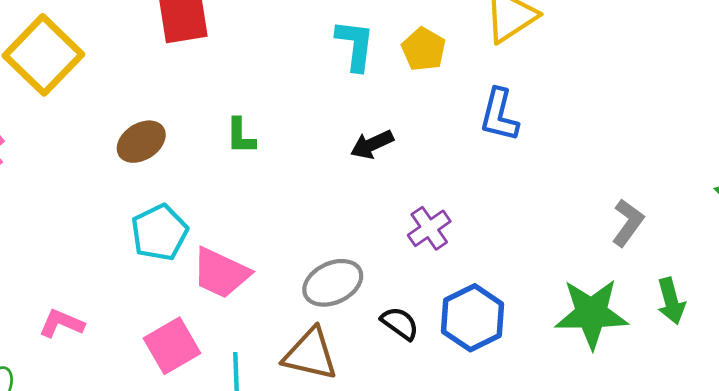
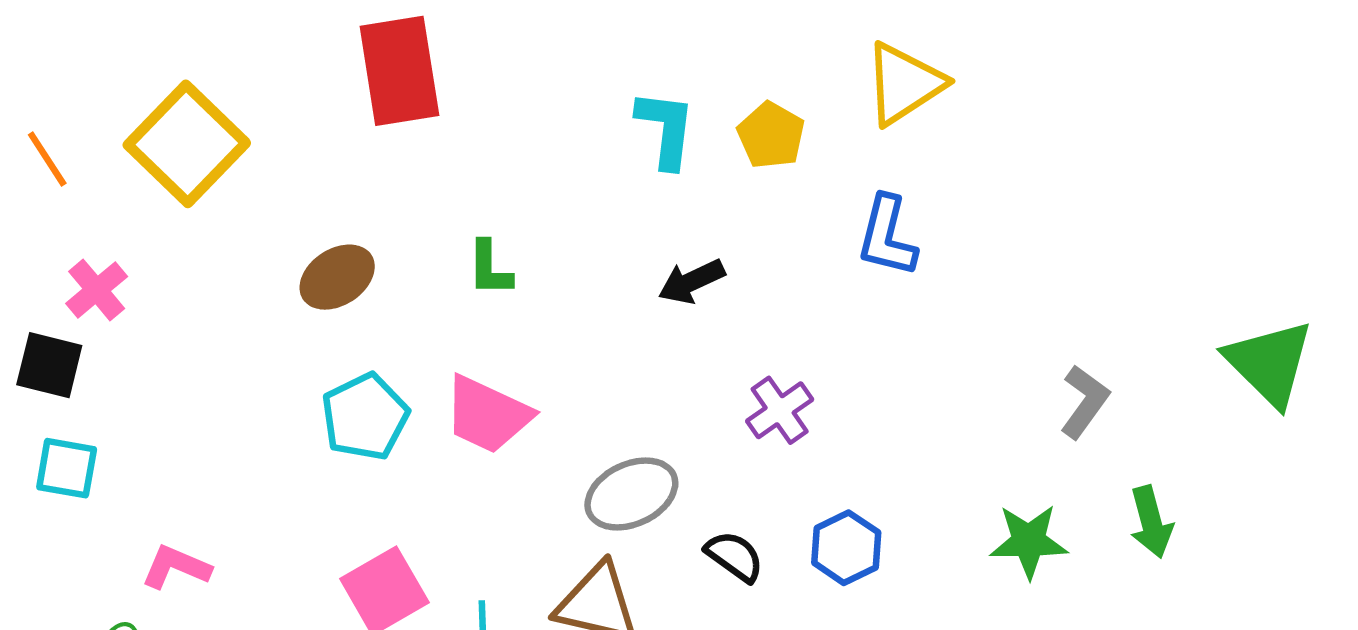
pink trapezoid: (221, 273) -> (488, 415), moved
green star: (591, 314) -> (1029, 541), size x0.7
blue hexagon: (473, 318) -> (846, 548), size x0.7
pink L-shape: (62, 323) -> (176, 567), moved

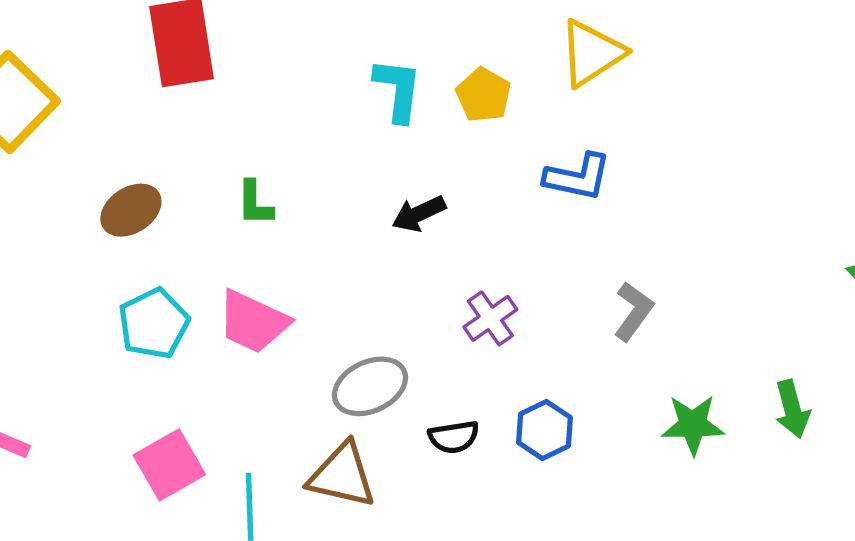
blue L-shape: (887, 236) -> (578, 177), turned -92
gray L-shape: (1085, 402) -> (633, 311), moved
black semicircle: (734, 556) -> (454, 437), turned 135

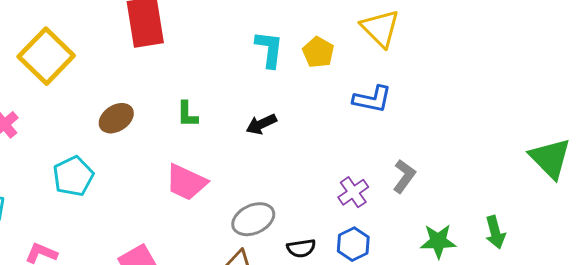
yellow triangle: (592, 53) -> (380, 28), turned -42
black arrow: (419, 214) -> (261, 124), moved
purple cross: (490, 318) -> (353, 192), moved
cyan pentagon: (154, 324) -> (73, 176), moved

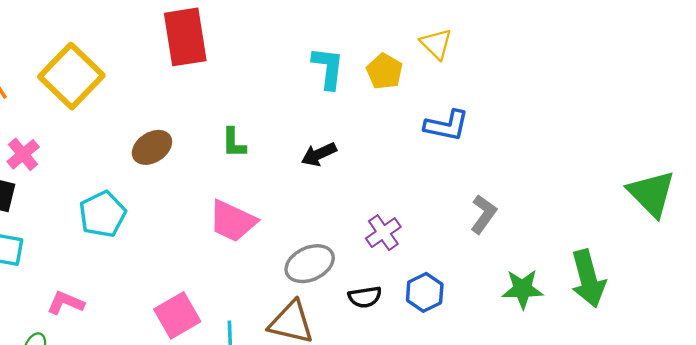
yellow triangle: (380, 28) -> (436, 44), moved, size x0.7
purple cross: (353, 192) -> (383, 233), moved
green arrow: (495, 232) -> (588, 279), size x1.5

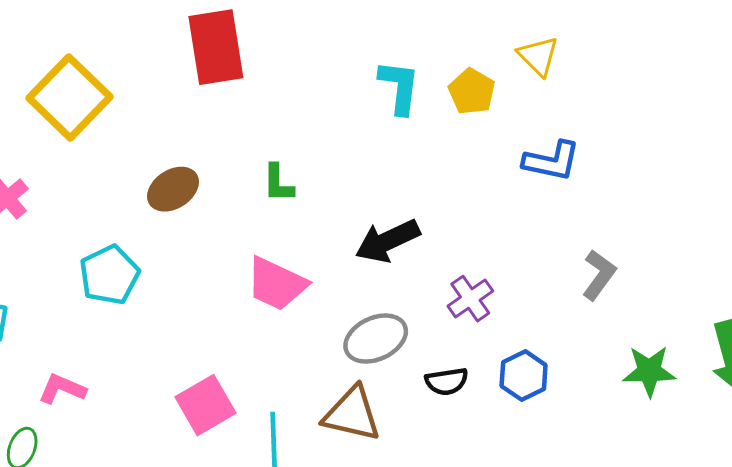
black arrow: (319, 154) -> (387, 241), moved, size x1.4

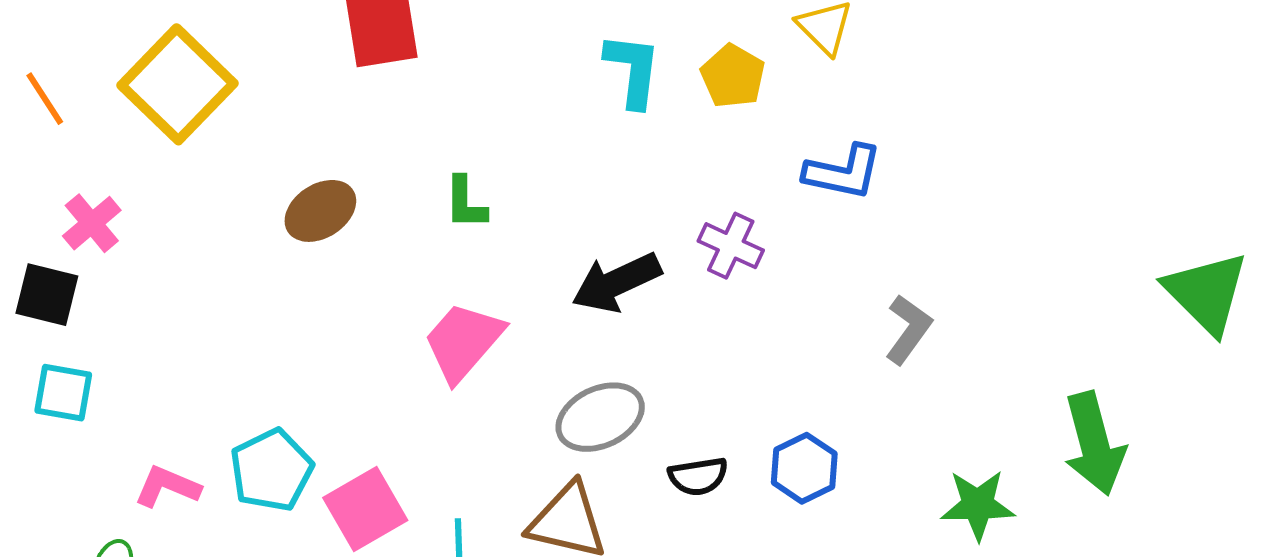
cyan pentagon: (109, 275) -> (271, 470), moved
pink trapezoid: (277, 284) -> (463, 342), turned 106
purple cross: (470, 299) -> (731, 246), moved, turned -30
green star: (649, 371) -> (978, 505), moved

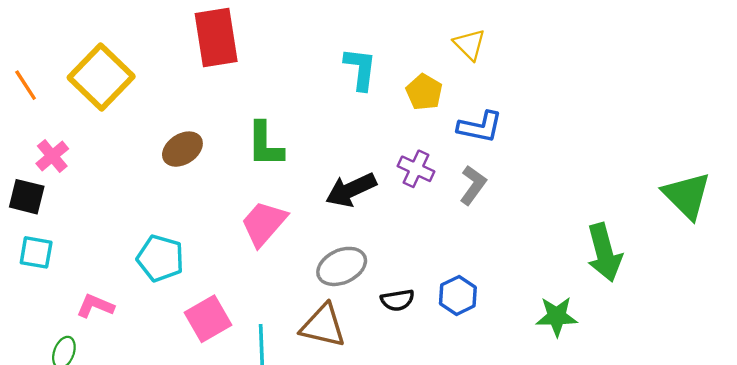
yellow pentagon: (733, 76) -> (424, 92), moved
green L-shape: (465, 203) -> (265, 144), size x1.5
gray L-shape: (908, 329) -> (473, 185), moved
green arrow: (1094, 444) -> (604, 252), moved
cyan pentagon: (271, 470) -> (160, 258), moved, turned -30

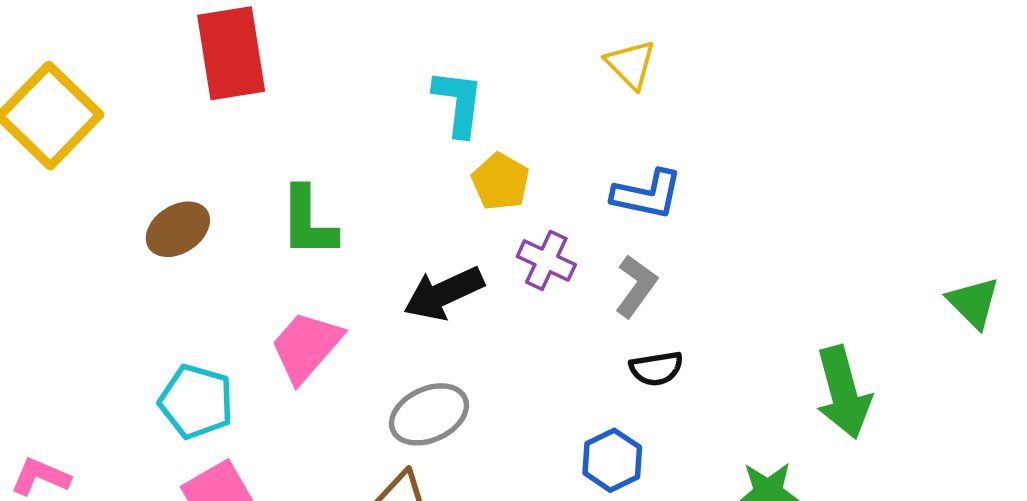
yellow pentagon: (424, 92) -> (500, 182), moved
green triangle: (687, 196) -> (973, 303), size x0.7
cyan pentagon: (160, 258) -> (196, 402), moved
black semicircle: (397, 300) -> (656, 369), moved

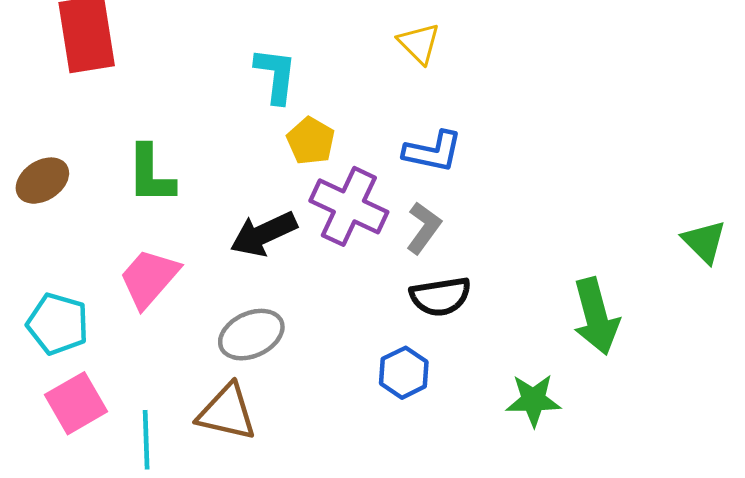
purple cross: (546, 260) -> (349, 206), size x1.6
black semicircle: (656, 369) -> (440, 296), size x1.4

